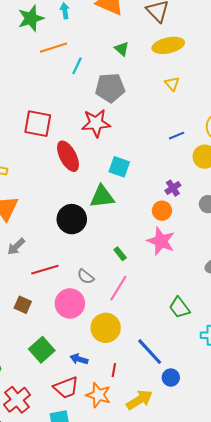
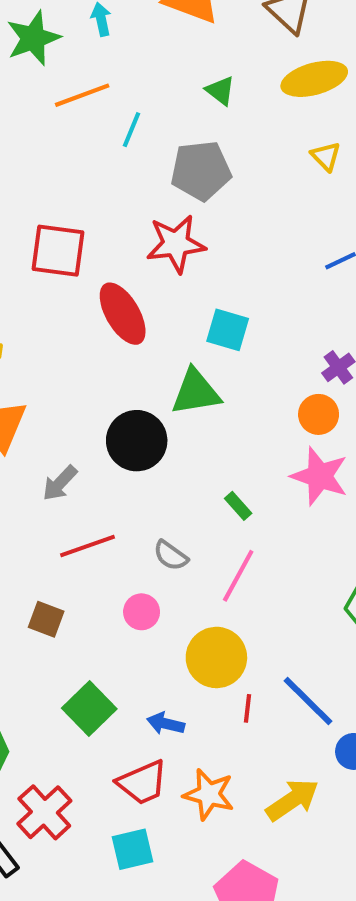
gray arrow: (16, 247) -> (60, 483), moved
pink circle: (70, 303) -> (142, 612), size x0.6
red line: (114, 370) -> (248, 708), moved

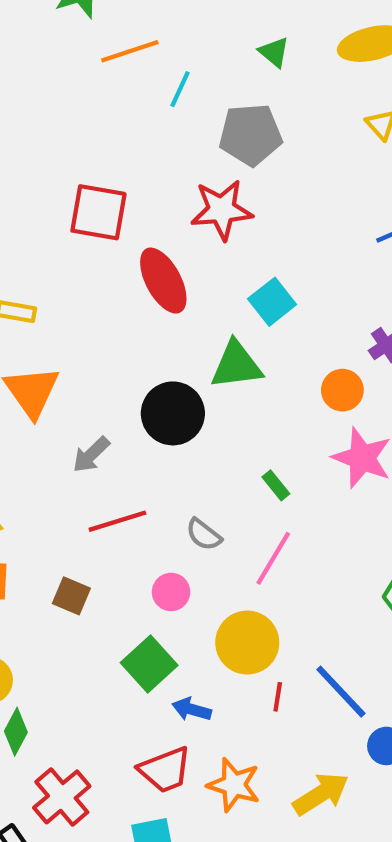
cyan square: (228, 330) -> (272, 302), turned 33
orange circle: (319, 414) -> (342, 390), moved
green square: (89, 709) -> (149, 664), moved

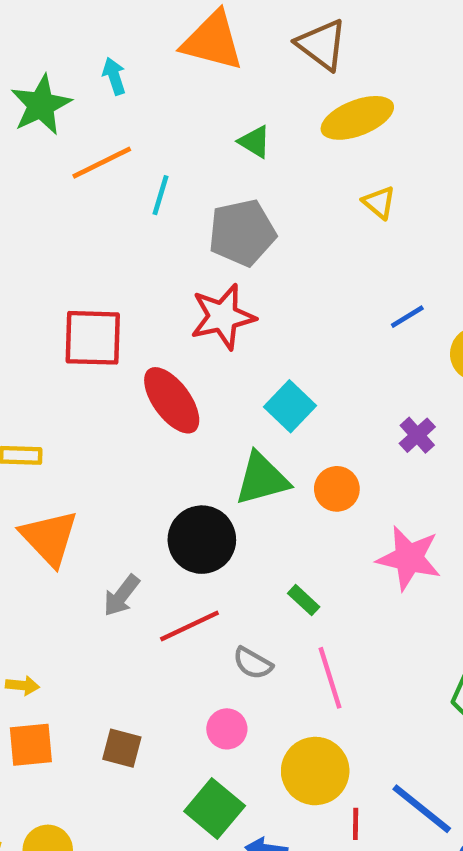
orange circle: (342, 390) -> (337, 489), moved
green rectangle: (276, 485) -> (304, 600), moved
red line: (117, 521) -> (189, 626), moved
pink line: (273, 558) -> (330, 678), turned -40

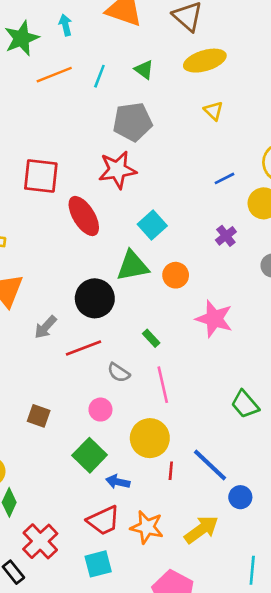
cyan line: (161, 195) -> (99, 76), moved
purple cross: (417, 435) -> (226, 236), moved

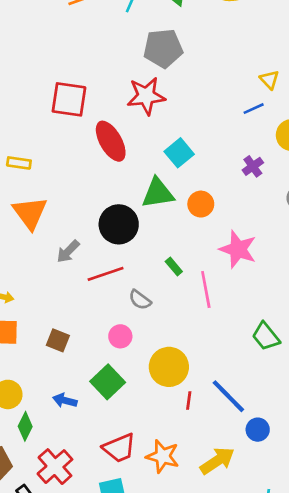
yellow triangle: (214, 111) -> (269, 80), moved
pink line: (163, 385) -> (206, 290), moved
blue arrow: (118, 482) -> (65, 401), moved

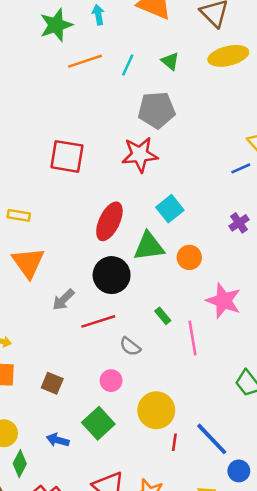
red ellipse: (111, 141) -> (109, 221), moved, turned 54

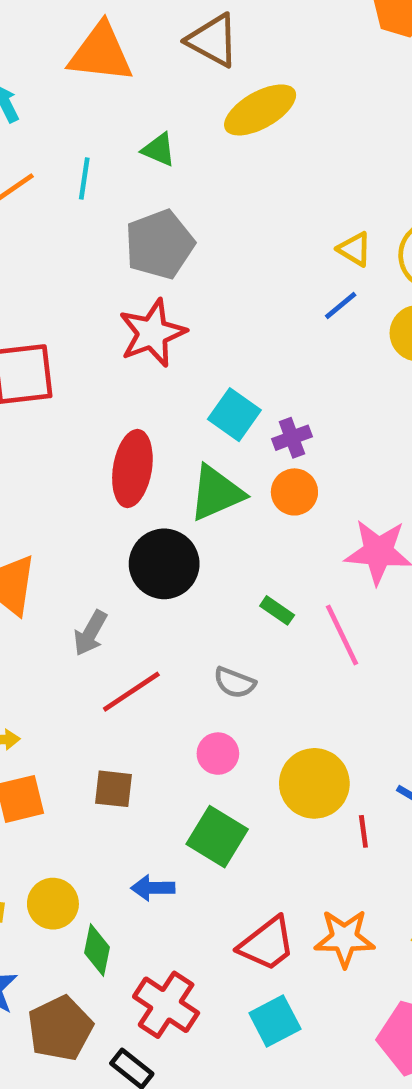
purple cross: (239, 223) -> (292, 438), moved, turned 30
red line: (98, 321) -> (131, 692), moved

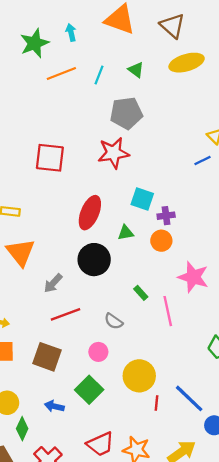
cyan square: (234, 415) -> (142, 199), turned -30
green triangle: (216, 493) -> (126, 233), size x0.6
brown square: (113, 789) -> (47, 357), size x1.5

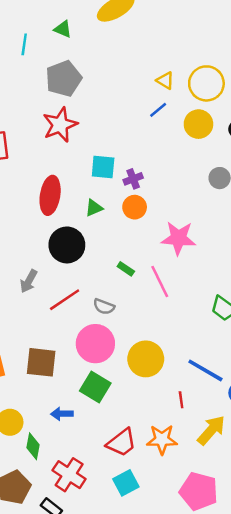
red line: (66, 314) -> (65, 300), moved
pink circle: (98, 352) -> (95, 344), size x1.8
red line: (157, 403) -> (181, 400), moved

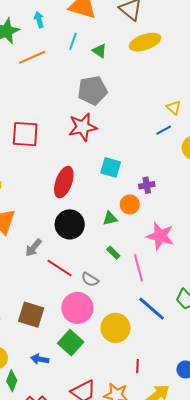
cyan line: (24, 44) -> (73, 41), moved
purple cross: (133, 179) -> (147, 185), moved
green triangle: (94, 208) -> (110, 218), moved
red line: (65, 300) -> (59, 268), turned 56
blue line: (205, 370) -> (152, 309), moved

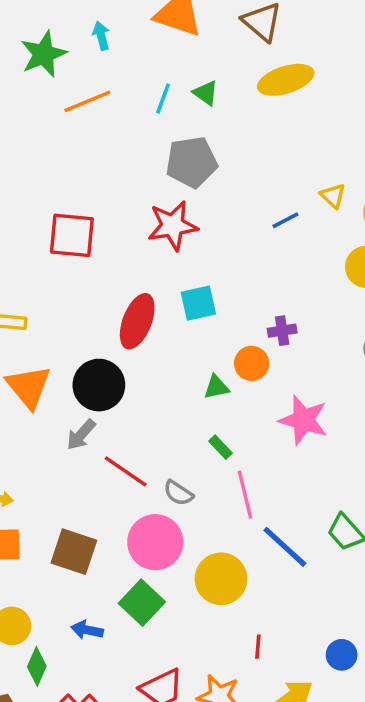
cyan line: (73, 41) -> (163, 98), moved
blue line: (164, 130) -> (285, 220), moved
cyan square: (111, 167) -> (198, 303), moved, turned -30
black circle: (70, 224) -> (99, 385), moved
pink line: (139, 268) -> (245, 495), moved

